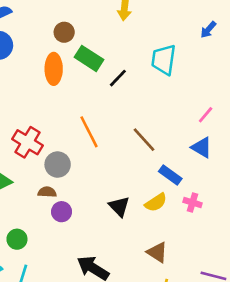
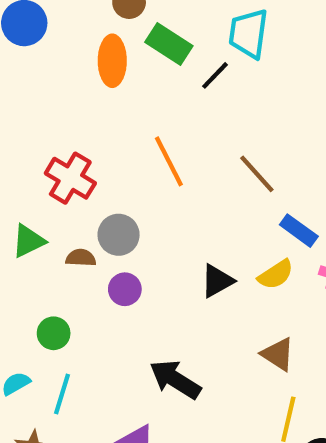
cyan trapezoid: (164, 60) -> (248, 34), moved
gray circle: (58, 165) -> (119, 235), moved
brown semicircle: (47, 192) -> (81, 258), moved
black triangle: (119, 206) -> (217, 281), turned 45

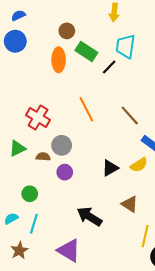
brown triangle: (278, 354) -> (130, 204), moved

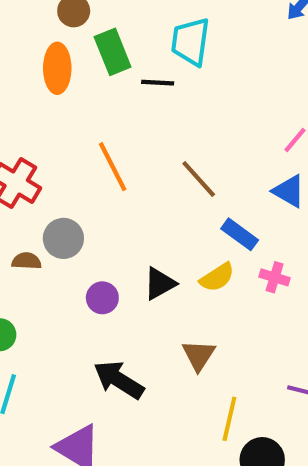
green rectangle: (86, 52) -> (113, 52), turned 35
black line: (109, 67) -> (158, 83), turned 49
purple circle: (65, 172) -> (102, 298), moved
brown triangle: (130, 204) -> (199, 355), turned 30

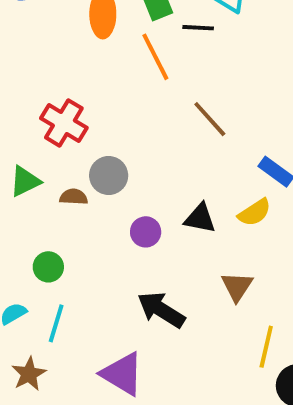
orange line: (113, 167) -> (155, 57), moved
brown line: (199, 179) -> (210, 119), moved
black triangle: (160, 283) -> (200, 218), turned 40

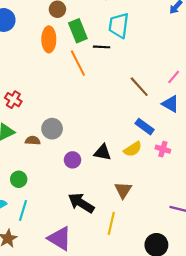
brown line: (210, 119) -> (139, 87), moved
red cross: (64, 123) -> (13, 100), moved, size x0.7
yellow line: (266, 347) -> (111, 223), moved

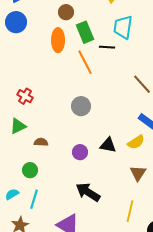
gray circle: (52, 129) -> (81, 106), moved
brown semicircle: (33, 141) -> (41, 142), moved
brown triangle: (123, 190) -> (138, 173), moved
yellow line: (111, 223) -> (130, 211), moved

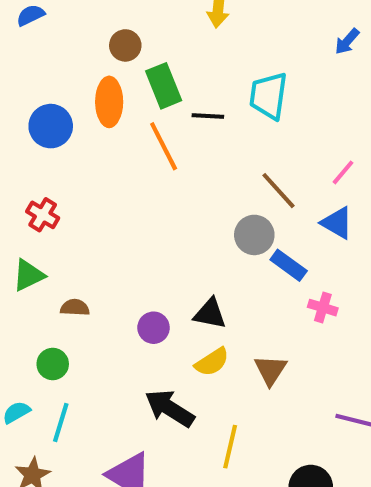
blue circle: (16, 22) -> (51, 126), moved
cyan trapezoid: (123, 27) -> (268, 96), moved
gray circle: (81, 106) -> (254, 235), moved
yellow semicircle: (136, 142) -> (212, 362), moved
yellow line: (130, 211) -> (230, 447), moved

